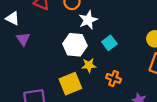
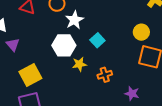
orange cross: (114, 78) -> (105, 75), turned -32
yellow square: (70, 84) -> (30, 75), moved

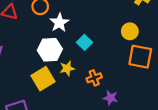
yellow square: (30, 75) -> (43, 79), moved
purple star: (132, 94) -> (110, 98), moved

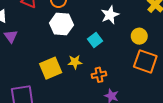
white star: (59, 23) -> (110, 15), moved
white hexagon: (50, 50) -> (61, 24), moved

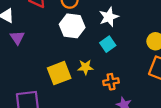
white star: (110, 15) -> (109, 17), moved

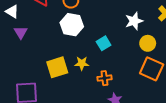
white star: (109, 17) -> (134, 21), moved

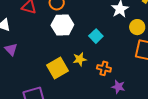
purple triangle: (21, 32) -> (11, 49), moved
orange cross: (105, 78) -> (104, 68), turned 32

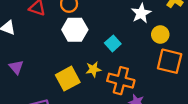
purple triangle: (11, 49) -> (16, 67), moved
orange cross: (104, 68) -> (121, 81), size x1.6

